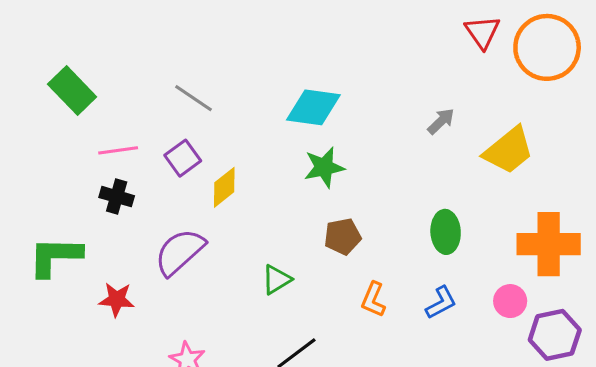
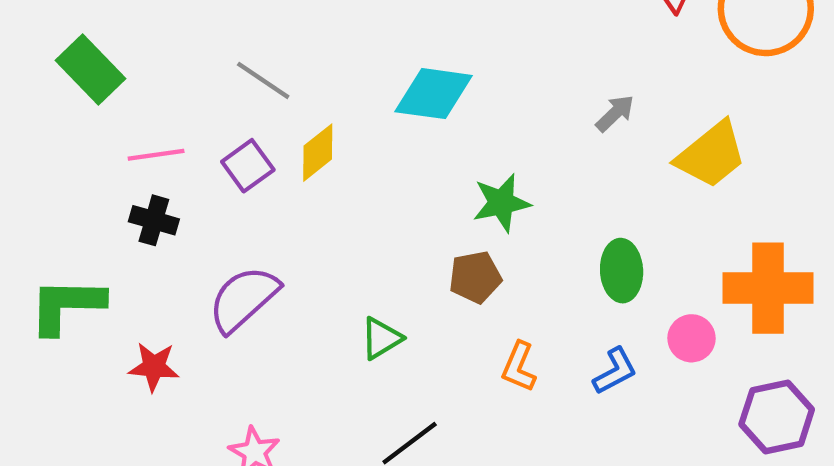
green star: (324, 167) -> (501, 203), moved
yellow diamond: (224, 187) -> (318, 153), moved
pink circle: (510, 301) -> (691, 338), moved

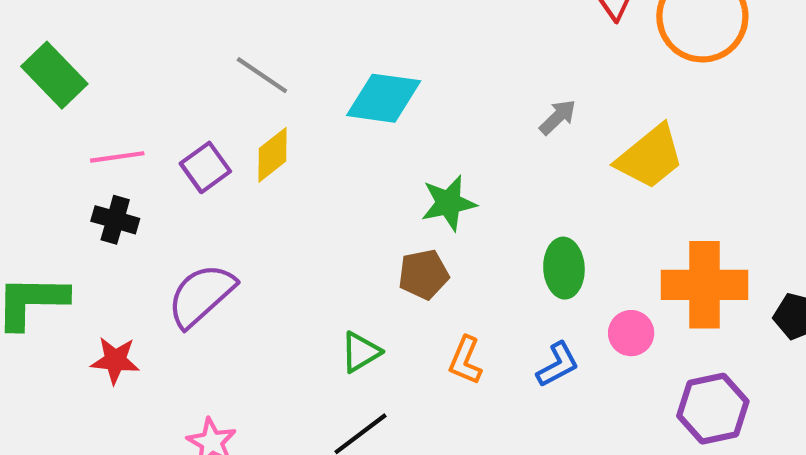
gray line: (263, 80) -> (262, 75), moved
green triangle: (381, 338) -> (361, 352), moved

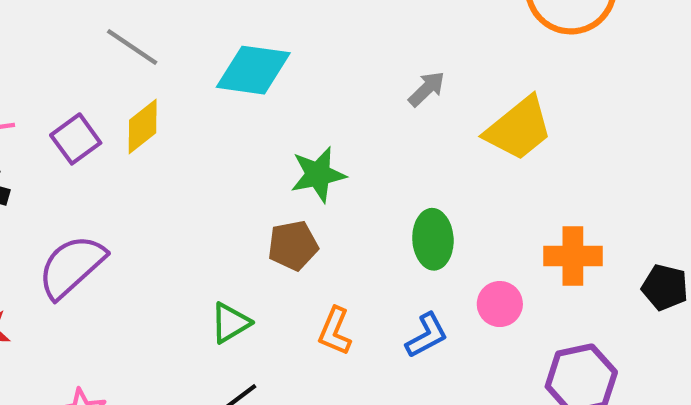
orange cross: (704, 285) -> (573, 256), size x0.7

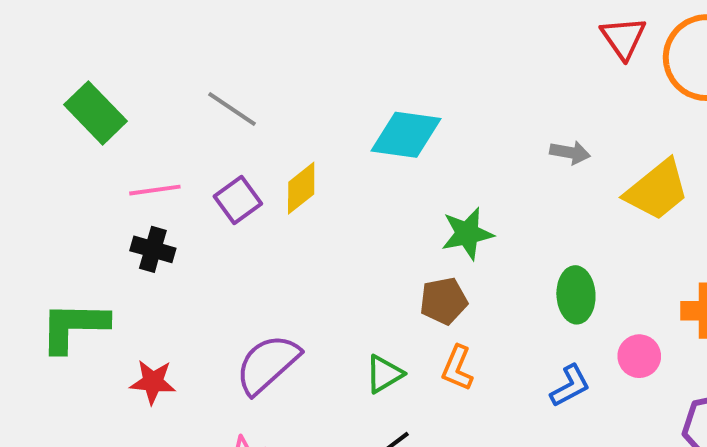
gray line: (132, 47) -> (232, 109), moved
gray arrow: (427, 89) -> (570, 153), turned 54
purple semicircle: (72, 266) -> (268, 364), moved
orange L-shape: (335, 331) -> (457, 368), moved

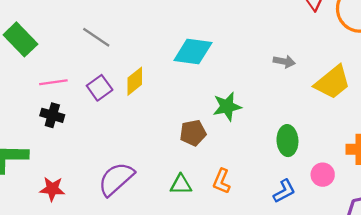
brown pentagon: (444, 301) -> (193, 133), moved
green triangle: (384, 374) -> (181, 185), turned 30

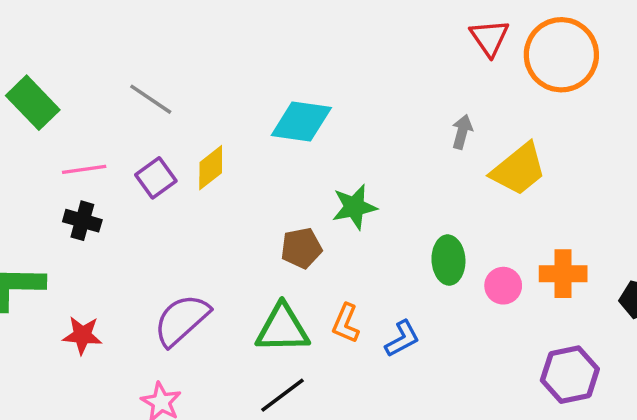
gray arrow: (284, 61) -> (462, 132), moved, turned -85
pink circle: (323, 175) -> (503, 286), moved
green triangle: (181, 185) -> (283, 328), size x1.6
blue L-shape: (284, 191) -> (402, 339), moved

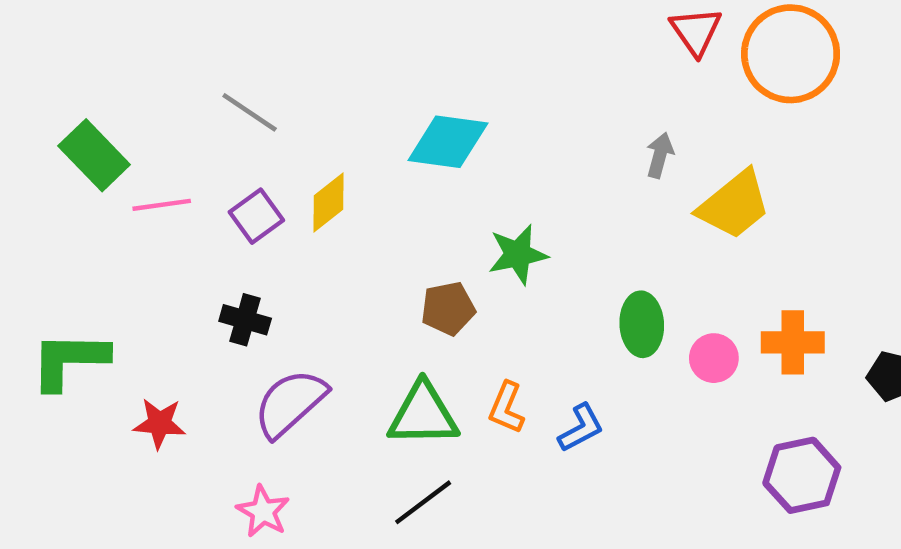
green rectangle: (33, 103) -> (94, 155), moved
black cross: (82, 221) -> (245, 320), moved

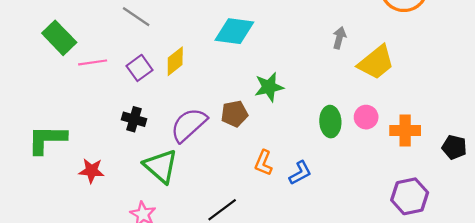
pink circle: (714, 358) -> (366, 117), moved
purple semicircle: (290, 403) -> (189, 125), moved
green triangle: (423, 414) -> (161, 166), moved, turned 42

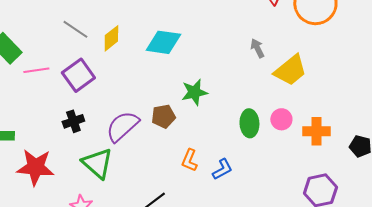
gray arrow: (339, 38) -> (257, 48), turned -42
yellow diamond: (175, 61) -> (111, 38), moved
purple square: (140, 68) -> (78, 75), size x1.4
black cross: (134, 119) -> (73, 121), turned -35
red star: (92, 171) -> (35, 167), size x1.6

